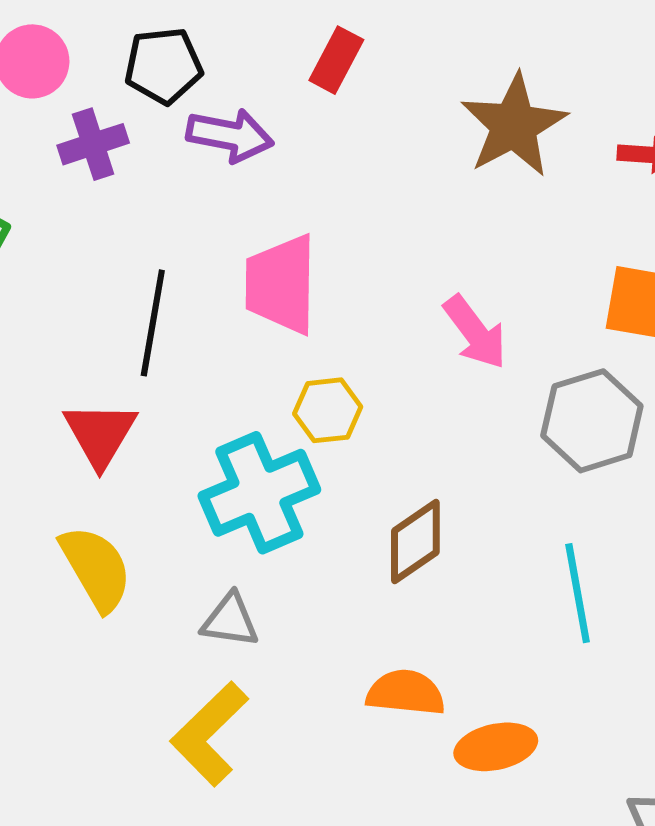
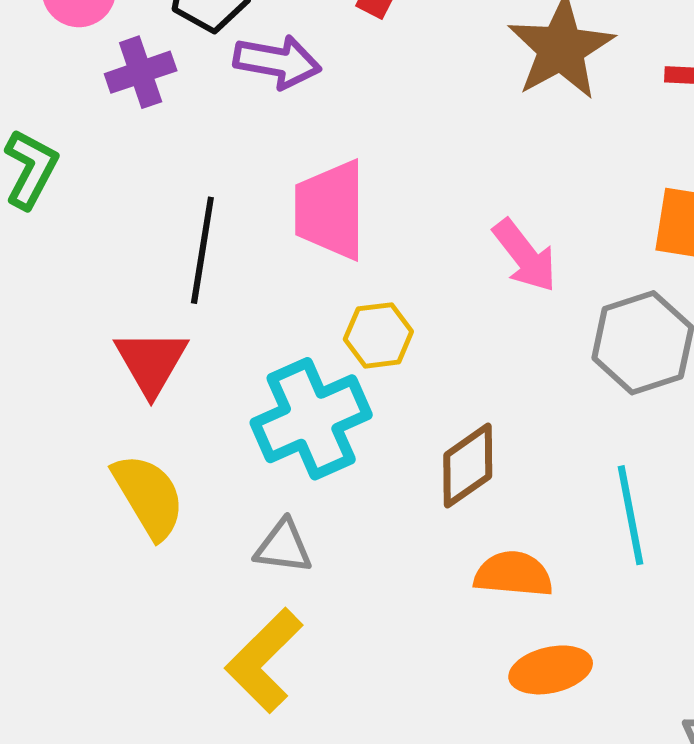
orange semicircle: (406, 693) -> (513, 574), moved

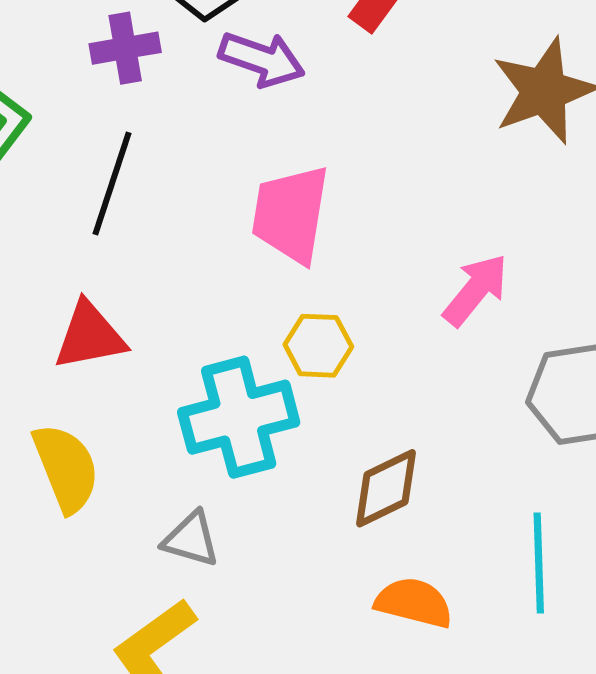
black line: (202, 250) -> (112, 183), moved
pink arrow: (525, 256) -> (476, 290), turned -112
red triangle: (151, 362) -> (90, 336), turned 40

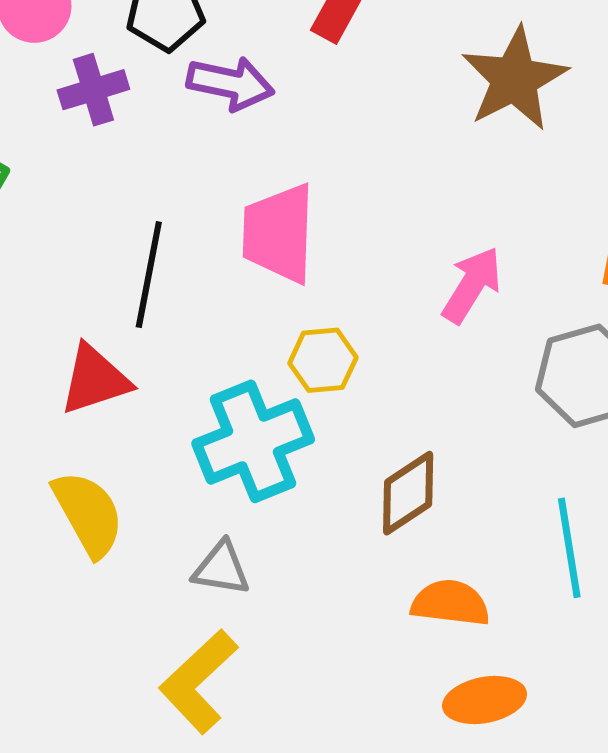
black line: (112, 183) -> (149, 275), moved

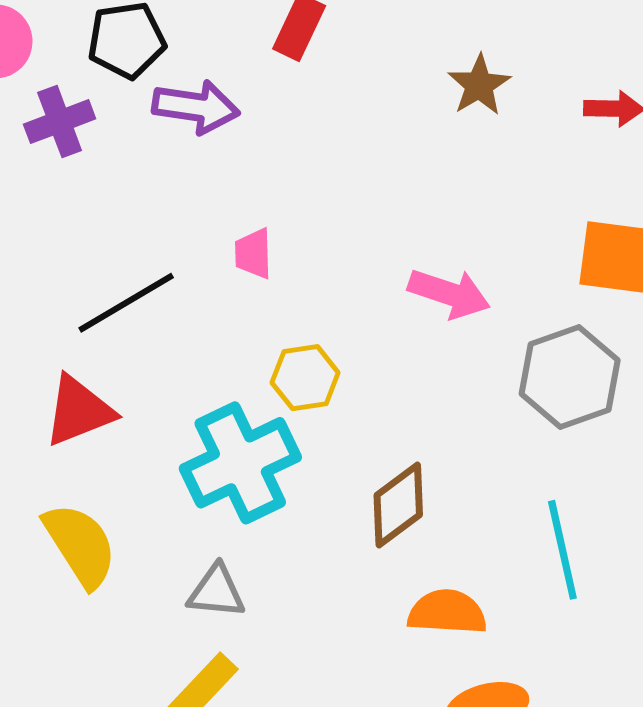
brown star: (514, 79) -> (479, 85), size x0.6
pink trapezoid: (279, 233) -> (253, 254), size x0.5
black line: (149, 275) -> (126, 303), turned 52
pink arrow: (472, 285) -> (449, 293), turned 80

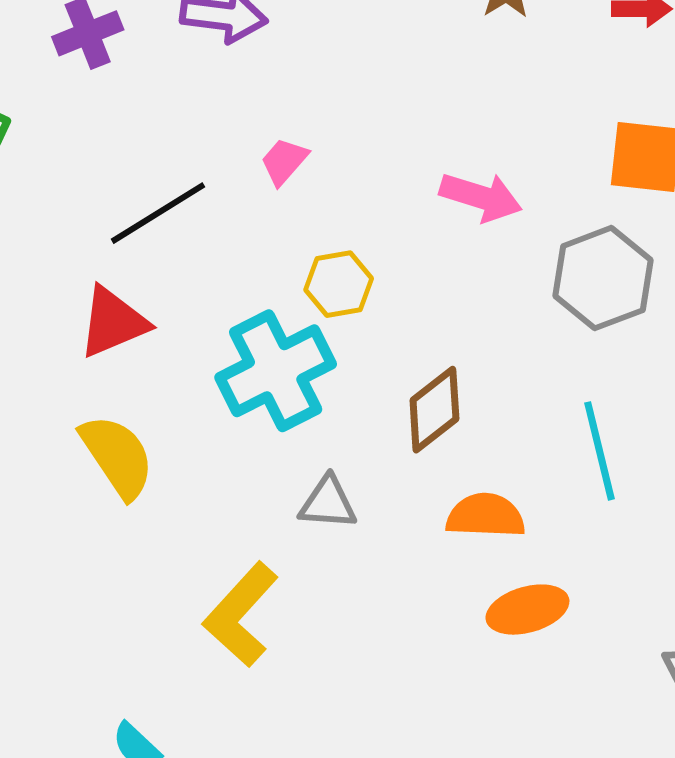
pink trapezoid: (253, 254) -> (284, 161), turned 44
gray triangle: (216, 592) -> (328, 503), moved

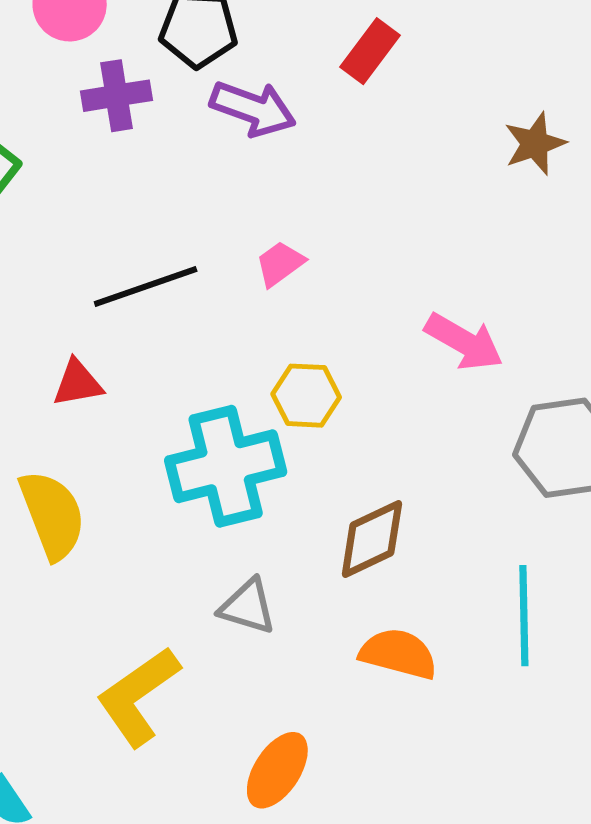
red triangle: (113, 322) -> (78, 383), size x0.7
orange ellipse: (527, 610) -> (277, 770), moved, turned -54

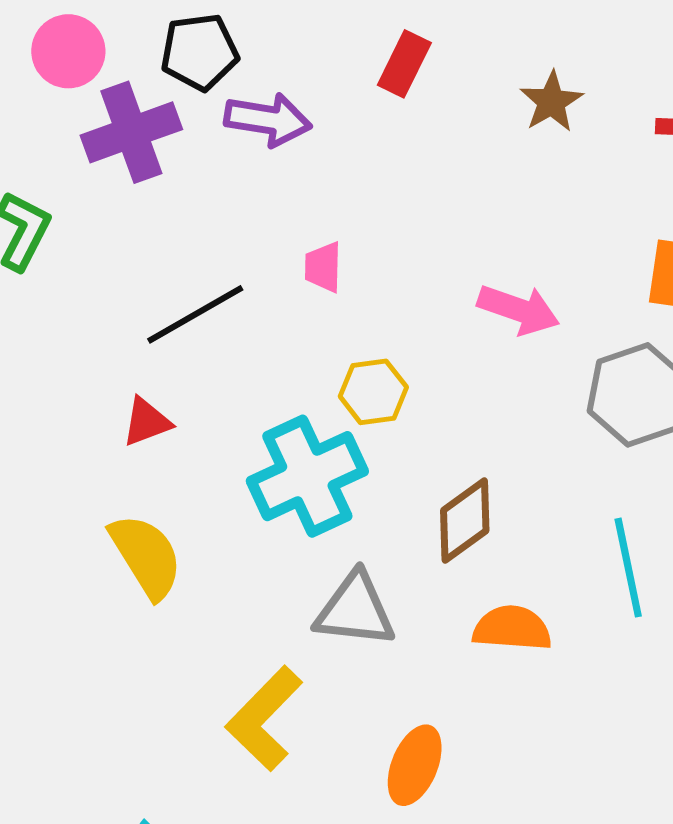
red rectangle: (370, 51) -> (404, 64), moved
purple cross: (116, 96) -> (131, 132), size x1.4
pink trapezoid: (280, 264) -> (323, 267), turned -42
gray triangle: (248, 607) -> (355, 610), size x1.4

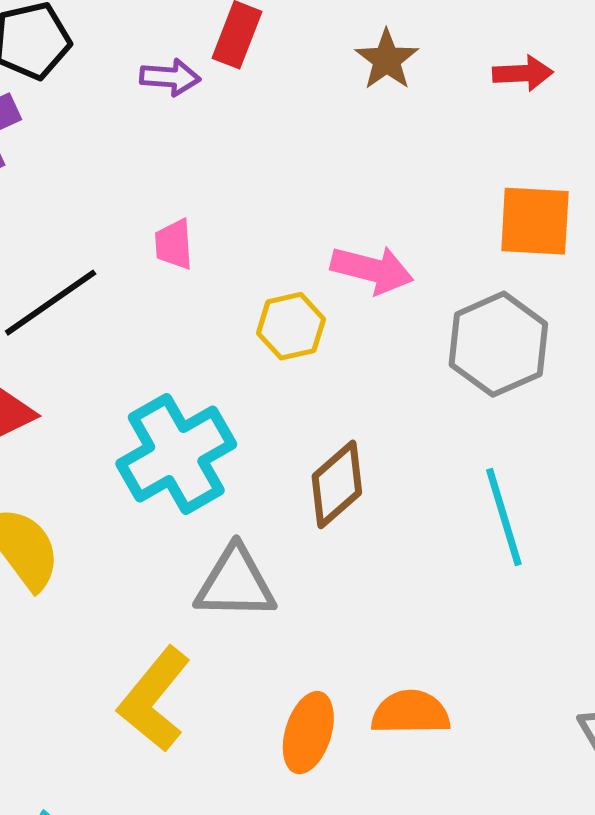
purple arrow: (268, 120) -> (170, 77), moved, size x0.7
yellow hexagon: (373, 392) -> (291, 326), moved
orange semicircle: (512, 628) -> (411, 713), moved

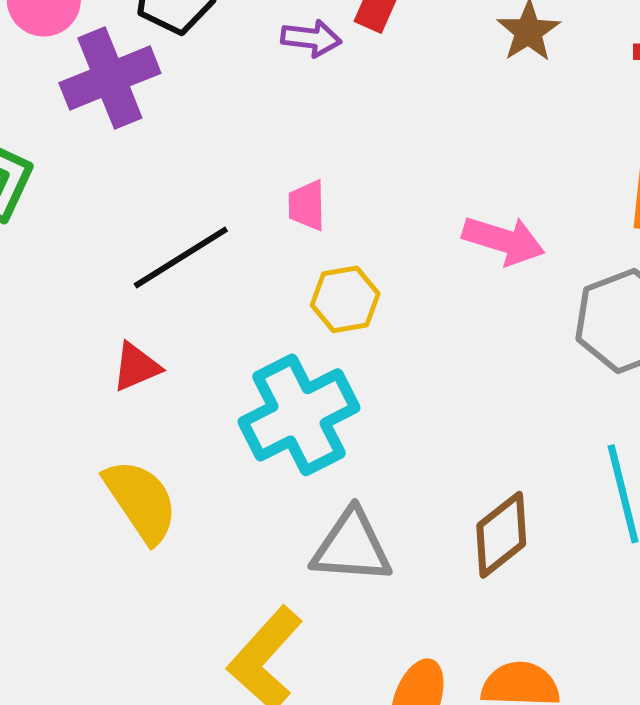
yellow hexagon: (291, 326) -> (345, 299), moved
brown diamond: (337, 484) -> (501, 535), moved

